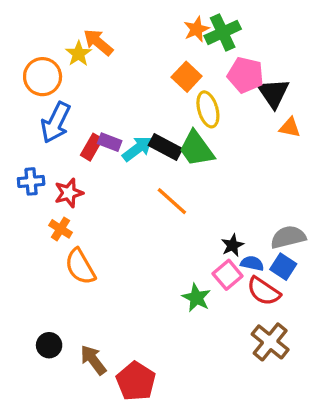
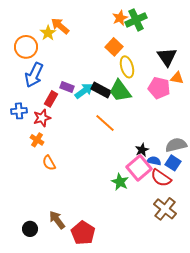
pink pentagon: (246, 75) -> (159, 88), moved
red rectangle: (92, 147) -> (51, 99), moved
orange semicircle: (80, 267) -> (49, 163), size x0.7
pink square: (228, 275) -> (139, 168), size x1.4
black circle: (49, 345) -> (30, 229), moved

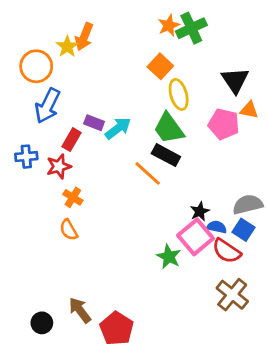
orange arrow: (60, 26) -> (84, 37), turned -108
black rectangle: (101, 90) -> (166, 155), moved
orange cross: (37, 140) -> (73, 197), moved

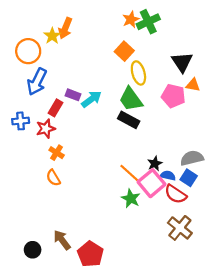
orange line: (148, 173) -> (130, 173), moved

